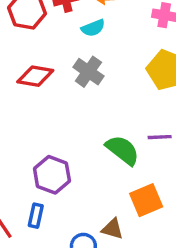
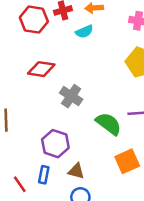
gray cross: (88, 72) -> (71, 96), moved
brown triangle: (112, 229) -> (76, 171), moved

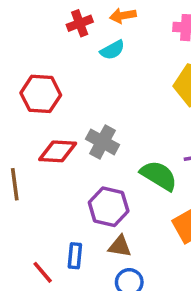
red hexagon: (34, 20) -> (41, 94), moved
red diamond: (41, 69) -> (58, 151), moved
purple hexagon: (55, 144) -> (109, 207), moved

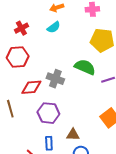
red cross: (80, 23) -> (21, 28), moved
green semicircle: (159, 176) -> (85, 67), moved
purple hexagon: (109, 207) -> (48, 113), moved

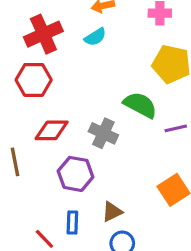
red cross: (21, 28) -> (43, 34), size x1.6
gray cross: (55, 79) -> (103, 133), moved
brown triangle: (73, 135) -> (112, 212), turned -32

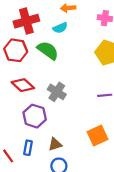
green semicircle: (140, 105) -> (48, 50), moved
red diamond: (52, 130) -> (23, 85), turned 35

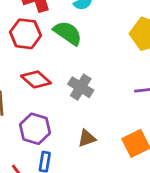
purple hexagon: (35, 116) -> (35, 129), moved
brown triangle: (55, 144) -> (87, 138), moved

